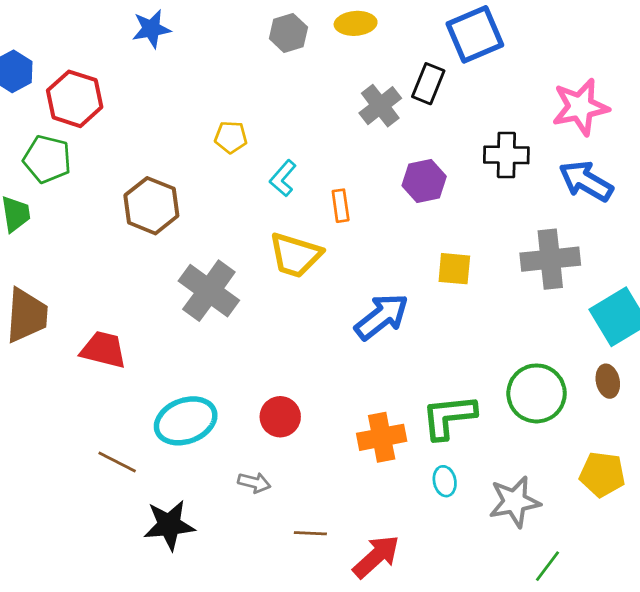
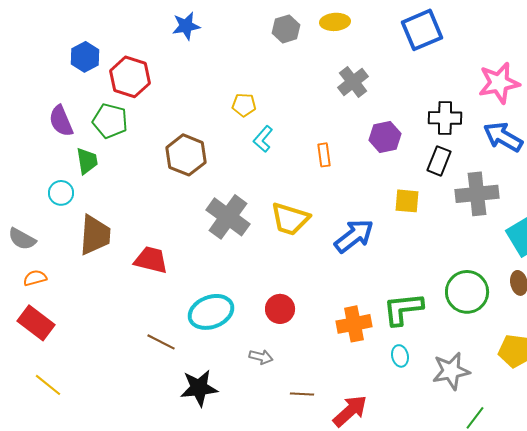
black rectangle: (428, 84) -> (439, 161), moved
cyan L-shape: (283, 178) -> (263, 139), moved
yellow trapezoid: (295, 255) -> (290, 219), moved

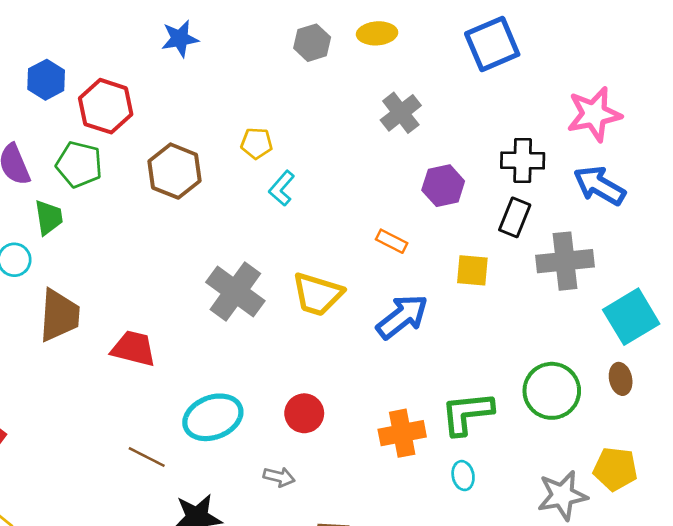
brown hexagon: (186, 155) -> (174, 171), moved
orange rectangle: (324, 155) -> (392, 241), moved, turned -55
gray star: (451, 371) -> (562, 495), moved

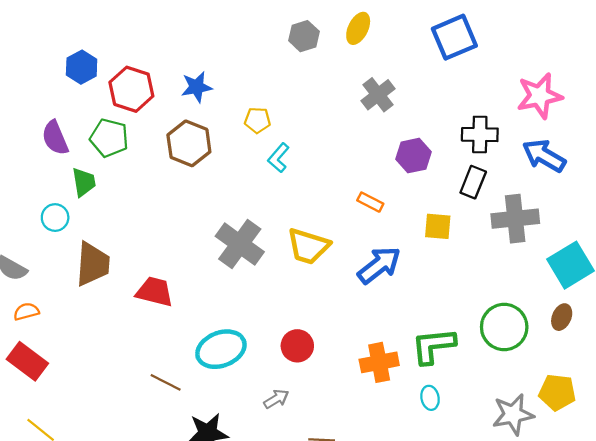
yellow ellipse: (377, 33) -> (358, 28), turned -60
blue star: (180, 39) -> (197, 87), moved
brown ellipse: (621, 379) -> (562, 317), turned 35
gray arrow: (279, 477) -> (276, 399), turned -45

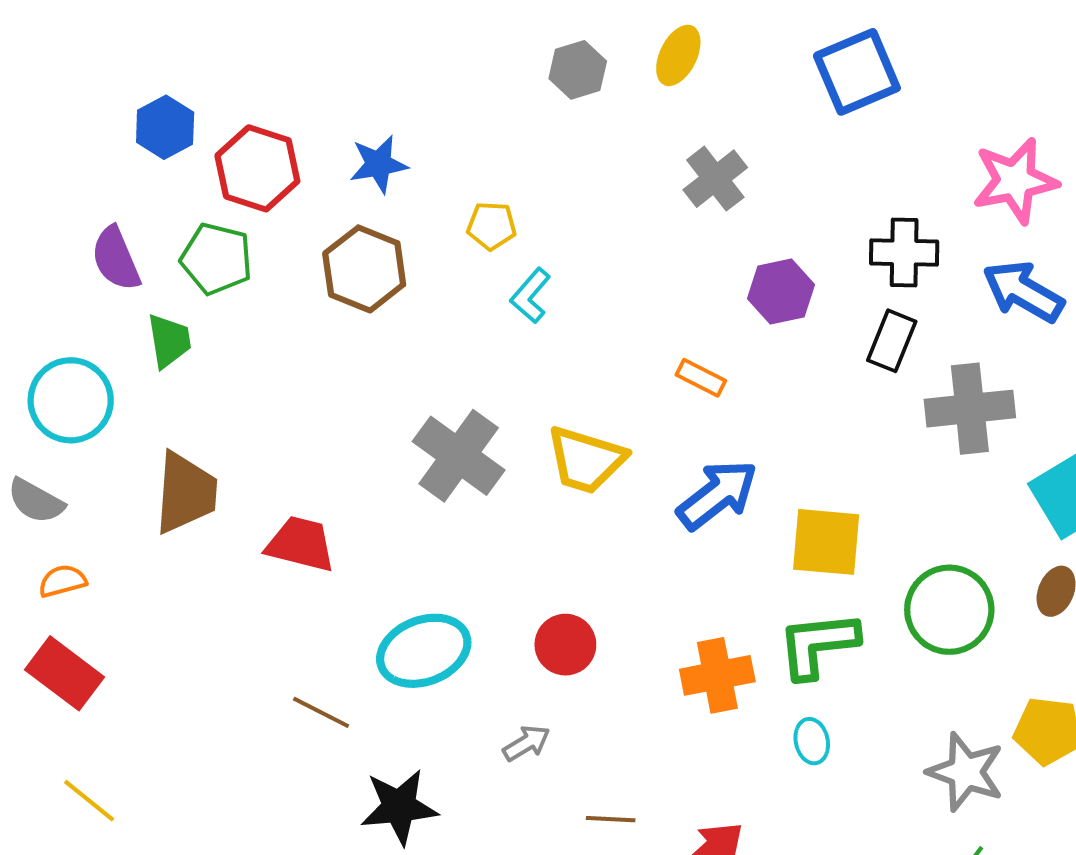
cyan circle: (55, 218) -> (71, 400), moved, size x1.6
yellow square: (438, 226) -> (826, 542), moved, size x1.4
gray star: (513, 414) -> (966, 772), turned 30

